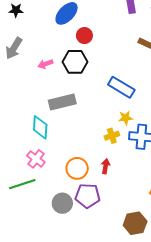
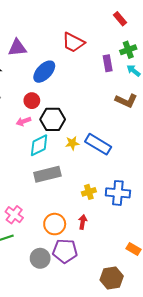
red circle: (84, 36) -> (32, 101), moved
gray rectangle: (62, 102) -> (47, 174), moved
yellow star: (126, 118) -> (72, 143), moved
cyan diamond: (40, 127) -> (39, 145), moved, turned 60

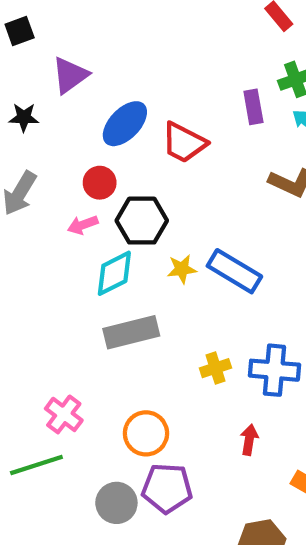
red trapezoid: (73, 43) -> (184, 143), moved
purple triangle: (17, 48) -> (70, 75), turned -30
red arrow: (83, 222) -> (249, 440), moved

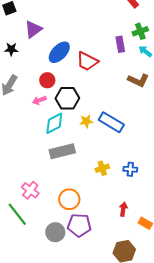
blue cross: (274, 370) -> (130, 169), size x0.6
red arrow: (249, 440) -> (123, 209), moved
green line: (36, 465) -> (17, 214), turned 70

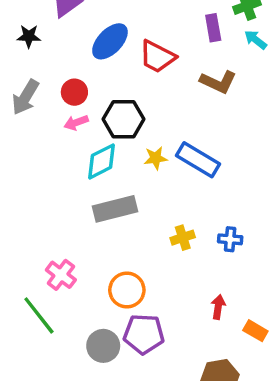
red circle: (47, 80) -> (74, 92), moved
brown L-shape: (138, 80) -> (218, 82), moved

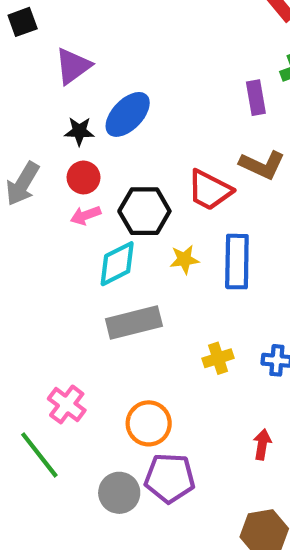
black star: (29, 36) -> (79, 131), moved
red trapezoid: (157, 57) -> (210, 190), moved
blue rectangle: (198, 160) -> (237, 262), turned 60

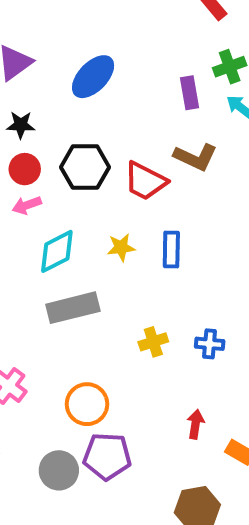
blue ellipse: (128, 114) -> (93, 77), moved
black hexagon: (144, 211) -> (85, 167), moved
blue rectangle: (237, 262) -> (171, 249), size x0.7

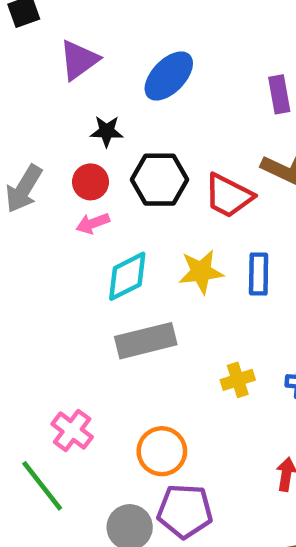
black star: (21, 125) -> (107, 131), moved
yellow star: (121, 247) -> (201, 272), size x1.4

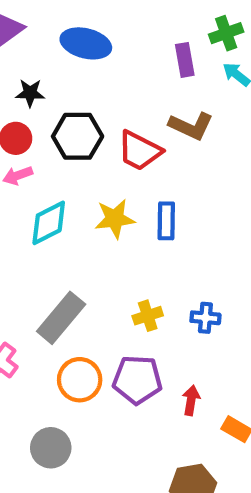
blue ellipse: (169, 76) -> (86, 43), turned 60
gray rectangle: (146, 341) -> (61, 318), moved, turned -36
purple pentagon: (185, 511) -> (137, 380), moved

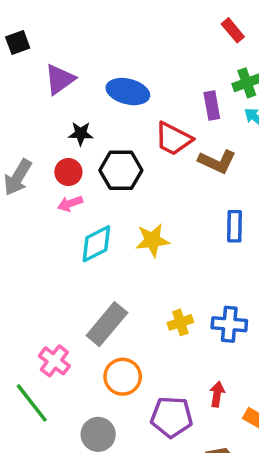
red trapezoid: (139, 151) -> (173, 139), moved
blue rectangle: (166, 221) -> (235, 226), moved
blue cross: (205, 318) -> (229, 324), size x1.4
purple pentagon: (137, 380) -> (172, 417), moved

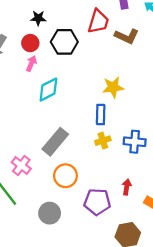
red trapezoid: (173, 139) -> (98, 21), turned -100
pink arrow: (70, 203) -> (31, 63), turned 133
blue rectangle: (235, 226) -> (101, 114), moved
yellow star: (152, 240) -> (113, 87), moved

